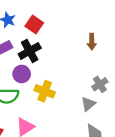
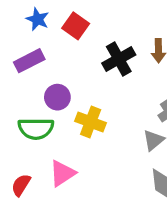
black cross: (30, 51) -> (119, 59), moved

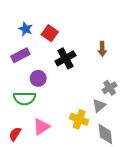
black cross: (119, 59) -> (65, 58), moved
yellow cross: (91, 122) -> (79, 119), moved

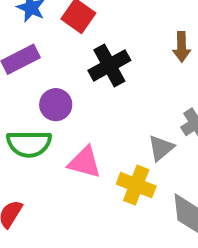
gray triangle: (99, 106) -> (161, 148), moved
pink triangle: (41, 127) -> (85, 162), moved, turned 48

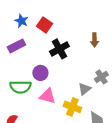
purple circle: (56, 105) -> (40, 73), moved

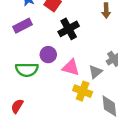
brown arrow: (94, 40) -> (106, 11), moved
pink triangle: (47, 96) -> (71, 67), moved

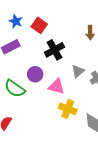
green semicircle: (27, 70) -> (15, 89), turned 35
gray triangle: (95, 72) -> (78, 71), moved

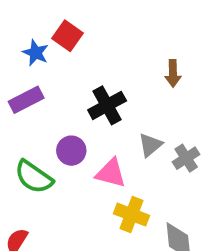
red square: (39, 25) -> (68, 36), moved

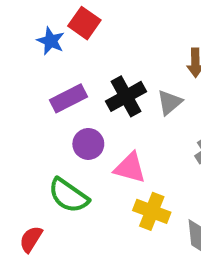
purple rectangle: (26, 100) -> (69, 98), moved
gray triangle: (150, 145) -> (170, 102), moved
green semicircle: (34, 177) -> (69, 196), moved

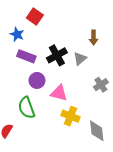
blue star: (51, 41) -> (17, 34), moved
purple rectangle: (69, 98) -> (26, 56), turned 48
green semicircle: (69, 196) -> (26, 108), turned 35

